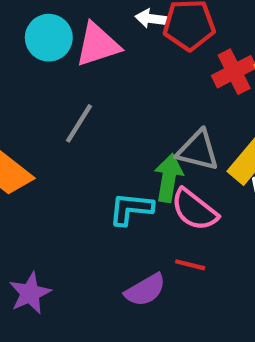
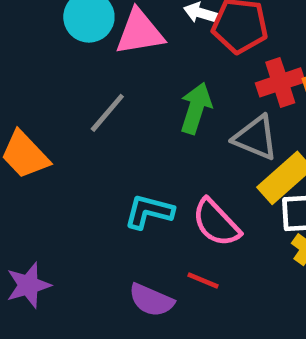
gray triangle: (198, 150) -> (256, 138), moved
green arrow: (169, 178) -> (196, 108), moved
purple semicircle: (145, 290) -> (151, 300), turned 45

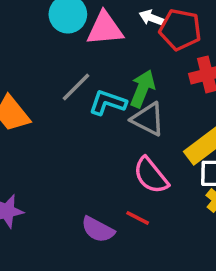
gray triangle: (256, 138) -> (148, 119), moved
cyan L-shape: (149, 212) -> (108, 103), moved

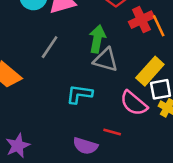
cyan L-shape: (108, 103) -> (79, 94), moved
pink semicircle: (151, 175) -> (134, 103), moved

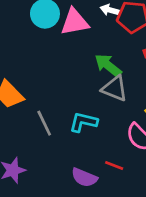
green arrow: (97, 39) -> (108, 65), turned -68
gray line: (50, 47) -> (44, 123), moved, turned -65

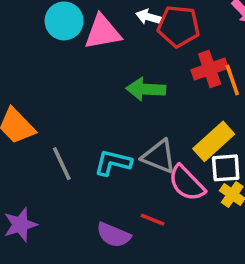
green arrow: (108, 65) -> (146, 89), turned -36
gray triangle: (115, 88) -> (159, 156), moved

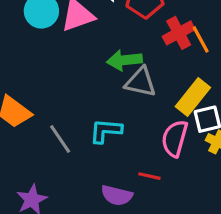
gray triangle: (159, 156) -> (141, 82), moved
pink semicircle: (187, 183) -> (175, 138), turned 69

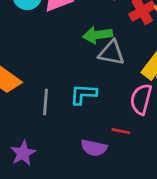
gray line: (60, 139) -> (45, 102), turned 40

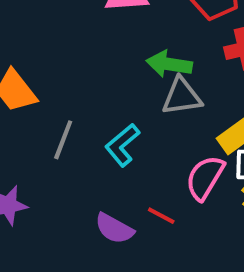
gray triangle: (111, 53) -> (182, 97), turned -36
cyan L-shape: (83, 94) -> (122, 145), turned -60

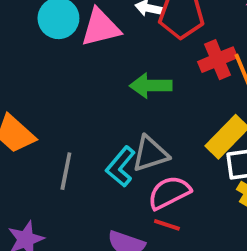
gray triangle: (182, 97) -> (150, 154), moved
pink semicircle: (205, 178) -> (169, 193), moved, turned 42

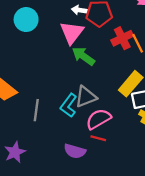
pink triangle: (101, 28) -> (72, 33), moved, turned -35
green arrow: (151, 86) -> (83, 56), turned 40

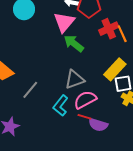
cyan L-shape: (69, 105) -> (61, 106), moved
gray line: (36, 110) -> (30, 90), turned 30
purple semicircle: (75, 151) -> (98, 125), moved

